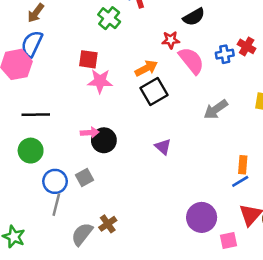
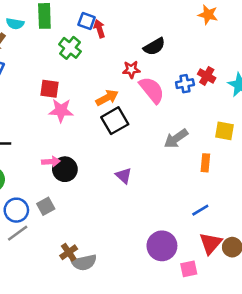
orange rectangle: (243, 165) -> (205, 163), moved
gray line: (56, 205) -> (18, 233), turned 40
gray semicircle: (82, 234) -> (84, 262), moved, turned -140

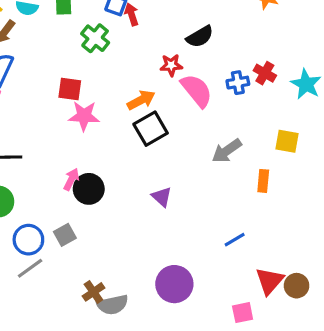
pink arrow: (51, 162) -> (71, 179), turned -60
blue line: (200, 210) -> (235, 240), moved
purple circle: (162, 246) -> (174, 284), moved

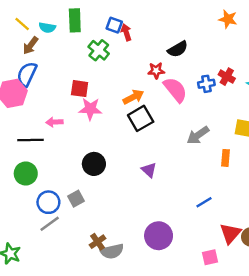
pink arrow: (71, 179) -> (54, 122), moved, turned -119

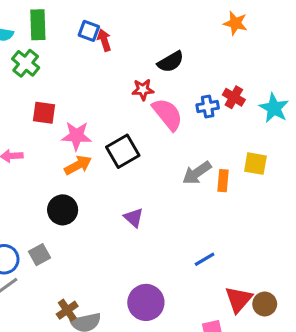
green cross: (99, 50) -> (26, 63), moved
orange arrow: (133, 97) -> (78, 165), moved
pink star: (90, 109) -> (76, 136), moved
orange rectangle: (226, 158) -> (223, 181), moved

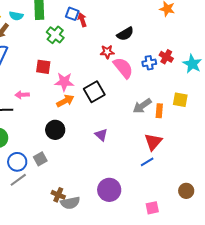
green cross: (26, 63) -> (55, 35), moved
red triangle: (238, 299) -> (153, 142), moved
brown cross: (67, 310) -> (58, 195), turned -32

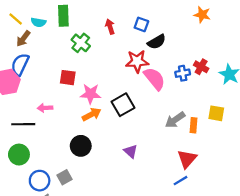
blue square: (72, 14) -> (141, 24), moved
red star: (107, 52) -> (137, 61), size x1.5

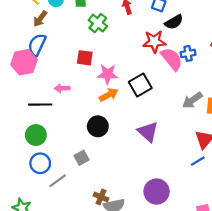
blue cross: (183, 73) -> (188, 53), moved
purple triangle: (131, 151) -> (148, 132), size x1.5
blue circle: (40, 181) -> (40, 163), moved

